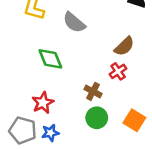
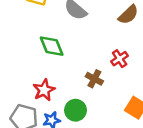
brown semicircle: (124, 46) -> (128, 15), moved
green circle: (97, 118) -> (76, 110), moved

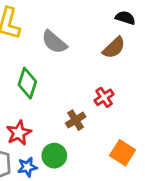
green diamond: (52, 46) -> (27, 83), turned 40
brown cross: (94, 79) -> (76, 120), turned 30

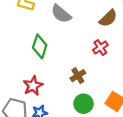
red cross: (104, 97) -> (100, 48), moved
green circle: (54, 156) -> (84, 104), moved

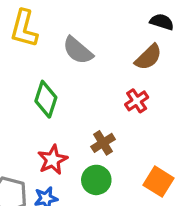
red star: (33, 86) -> (53, 160), moved
green circle: (84, 104) -> (96, 180), moved

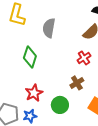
gray semicircle: (78, 50) -> (49, 28), turned 60
brown cross: (103, 143) -> (77, 83), moved

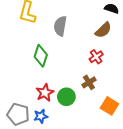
green circle: (60, 105) -> (66, 97), moved

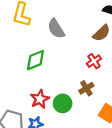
gray semicircle: (60, 26) -> (56, 29), turned -42
green diamond: (41, 56) -> (35, 60), turned 50

